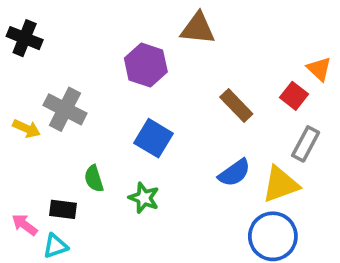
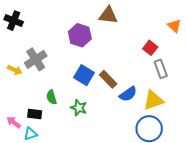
orange triangle: (319, 69) -> (174, 26), moved
red square: (294, 96) -> (150, 48), moved
brown rectangle: (236, 105) -> (108, 79), moved
gray cross: (65, 109) -> (36, 59), turned 30
gray rectangle: (306, 144) -> (161, 69), moved, turned -48

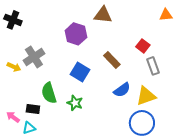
orange triangle: (174, 26) -> (166, 15), moved, turned -48
brown rectangle: (108, 79) -> (112, 60), moved
green semicircle: (51, 97) -> (49, 93), size x1.5

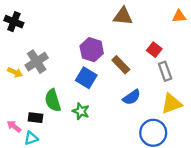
brown triangle: (103, 15) -> (123, 16), moved
purple hexagon: (76, 34) -> (92, 50), moved
yellow triangle: (146, 96) -> (172, 104), moved

